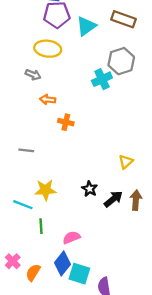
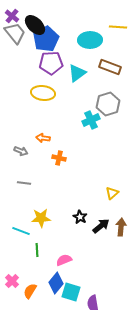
gray arrow: (33, 75) -> (21, 151), moved

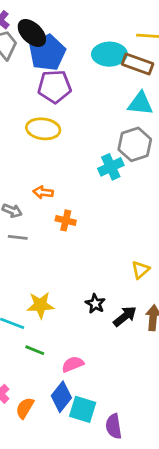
brown rectangle: (110, 67) -> (138, 64), moved
cyan triangle: (77, 73) -> (140, 103), moved, turned 42
gray line: (24, 183) -> (18, 237), moved
green line: (37, 250) -> (35, 350), turned -64

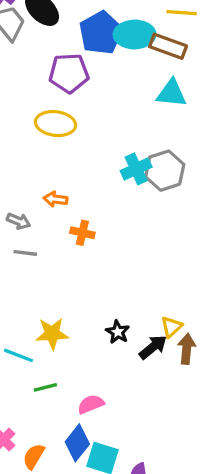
blue pentagon: (47, 53) -> (101, 33), moved
gray hexagon: (135, 144) -> (165, 171), moved
yellow triangle: (140, 270) -> (171, 327), moved
green line: (35, 350) -> (45, 387), turned -36

